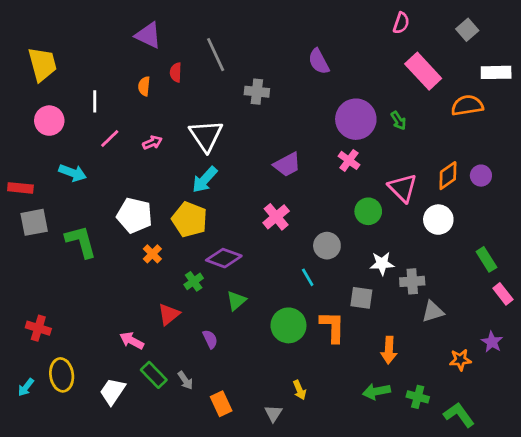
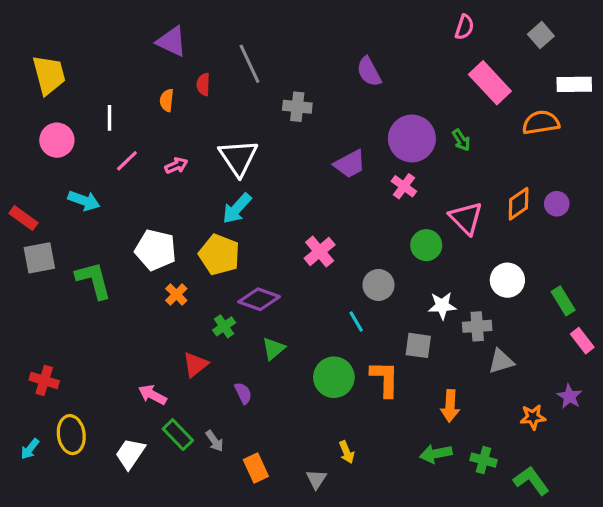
purple trapezoid: (287, 165) -> (350, 164), moved
red rectangle: (20, 188) -> (23, 218), turned 30
white circle: (438, 220) -> (507, 280), moved

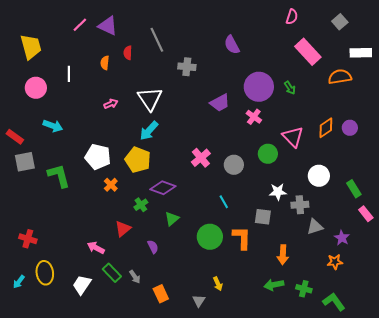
pink line: (127, 161) -> (80, 25), moved
gray circle: (378, 285) -> (234, 165), moved
purple star: (569, 396) -> (342, 238), moved

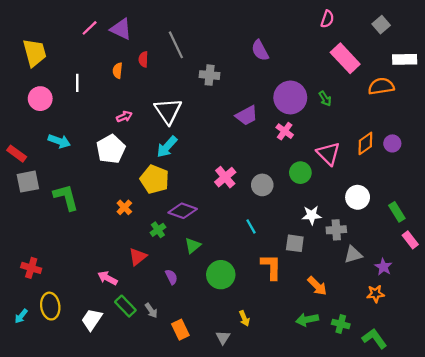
white pentagon: (98, 157) -> (111, 149), moved, turned 30
green circle: (210, 237) -> (221, 275), moved
orange arrow: (283, 255) -> (317, 286), turned -48

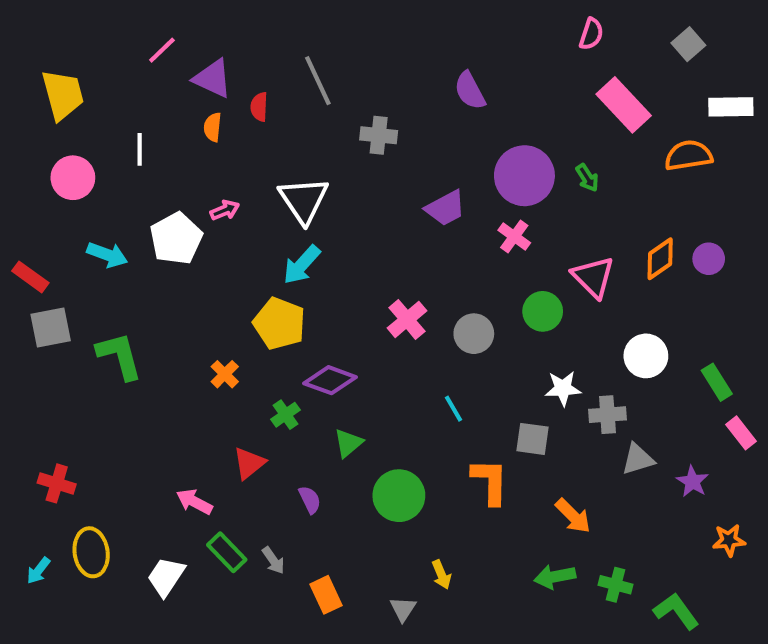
purple triangle: (121, 29) -> (213, 79), moved
white pentagon: (111, 149) -> (176, 238), moved
orange star: (376, 294) -> (729, 540), moved

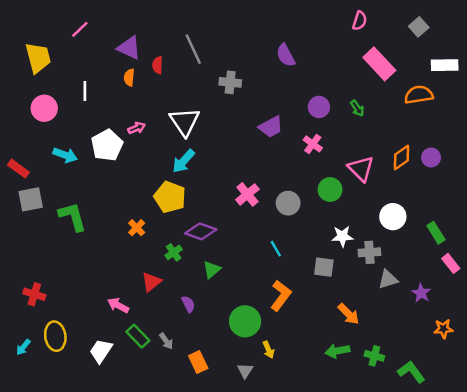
pink line: (162, 50) -> (80, 29), moved
purple circle: (524, 176) -> (319, 107), size x0.6
orange L-shape: (490, 481) -> (281, 295), moved, turned 36
green circle: (399, 496) -> (245, 321), moved

